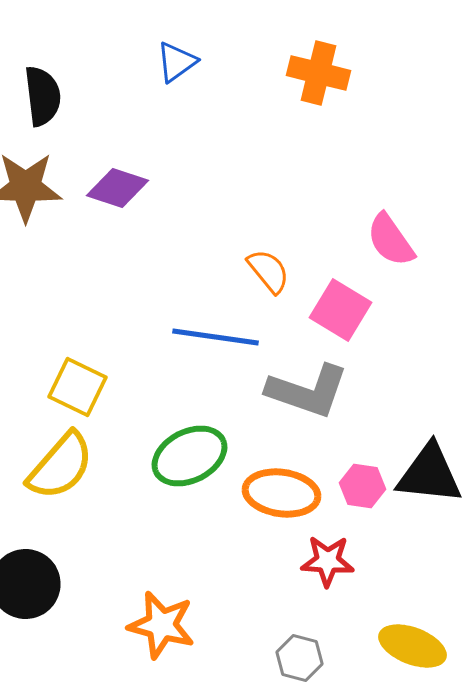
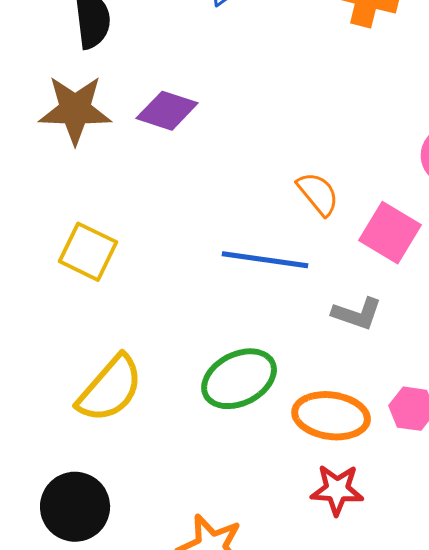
yellow square: (78, 387) -> (88, 252), moved
gray L-shape: (308, 391) -> (357, 314), size x0.6
red star: (328, 561) -> (337, 490), moved

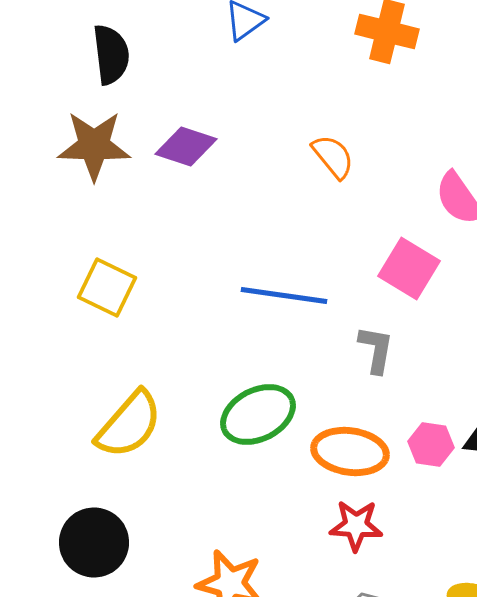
orange semicircle: (318, 194) -> (333, 156), moved
gray L-shape: (357, 314) -> (376, 350), turned -99

